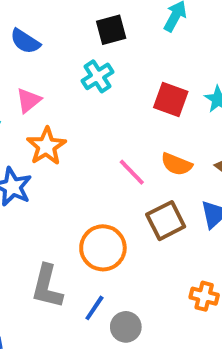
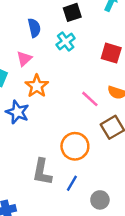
blue semicircle: (25, 41) -> (34, 28), moved, turned -132
gray circle: (126, 327) -> (100, 200), moved

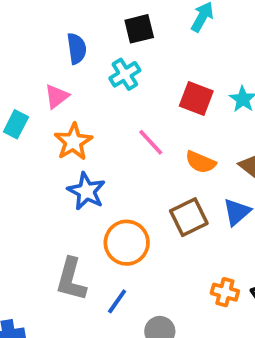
pink line: (90, 99) -> (151, 142), moved
blue star: (17, 112) -> (86, 191), moved

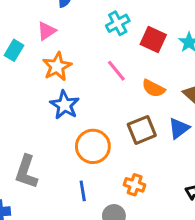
cyan cross: (125, 74) -> (118, 23), moved
gray L-shape: (71, 279) -> (26, 172), moved
orange cross: (225, 292) -> (135, 185), moved
blue line: (117, 301) -> (83, 191), turned -48

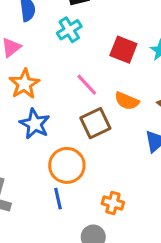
cyan cross: (118, 23) -> (69, 30), moved
brown square: (142, 130) -> (95, 123), moved
blue line: (83, 191) -> (58, 199), moved

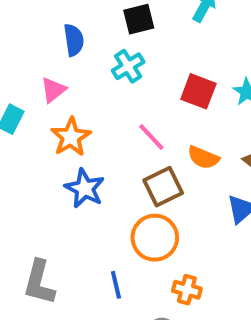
orange circle: (67, 165) -> (155, 238), moved

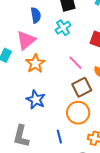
pink triangle: (53, 90) -> (26, 40), size x1.5
blue star: (85, 188) -> (36, 100), moved

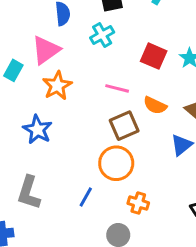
pink line: (75, 63) -> (117, 88), turned -35
blue star: (36, 100) -> (38, 130), moved
blue line: (59, 137) -> (86, 197), turned 40

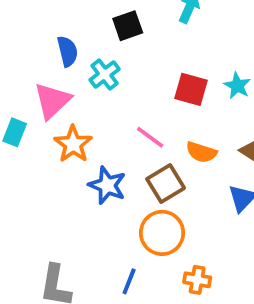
cyan cross: (102, 35) -> (105, 74), moved
pink line: (117, 88) -> (150, 137), turned 30
blue star: (38, 130) -> (107, 185), moved

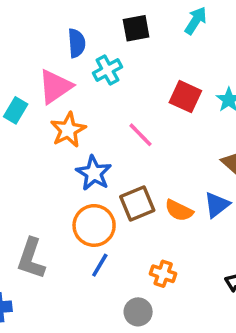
orange semicircle: (201, 152) -> (179, 210), moved
brown square: (166, 184) -> (137, 203), moved
orange circle: (162, 233) -> (94, 225), moved

